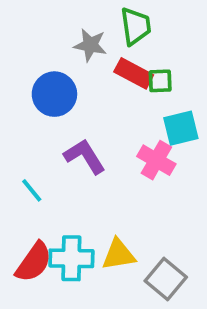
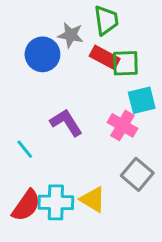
green square: (160, 81) -> (125, 63), size x1.4
blue circle: (54, 94) -> (42, 54), moved
yellow triangle: (119, 255) -> (93, 199), turned 40
gray square: (166, 279) -> (137, 174), moved

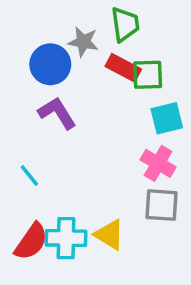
purple L-shape: (66, 122) -> (57, 113), moved
pink cross: (122, 125) -> (158, 163), moved
gray square: (137, 174) -> (162, 205), turned -36

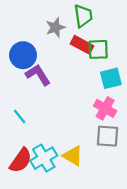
gray star: (83, 42) -> (55, 27), turned -30
blue circle: (50, 64) -> (23, 55), moved
cyan cross: (66, 238) -> (44, 158), turned -32

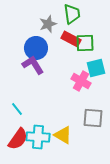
blue circle: (23, 55) -> (36, 48), moved
pink cross: (105, 108) -> (81, 81), moved
cyan line: (20, 116) -> (17, 109), moved
cyan cross: (44, 158) -> (38, 137), turned 35

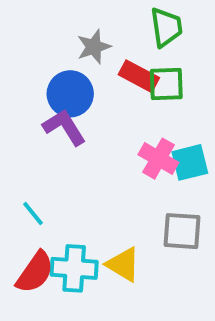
green trapezoid: (72, 14) -> (166, 27), moved
cyan square: (96, 68) -> (190, 162), moved

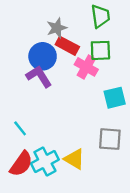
red rectangle: (139, 76) -> (67, 46), moved
pink cross: (158, 159) -> (86, 67), moved
cyan cross: (74, 268) -> (45, 161), turned -32

